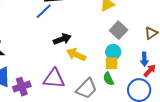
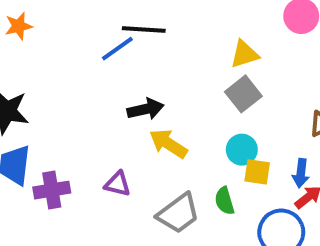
gray square: (119, 30) -> (243, 94), moved
yellow square: (112, 63) -> (257, 172), moved
purple triangle: (54, 78) -> (118, 184), size x0.6

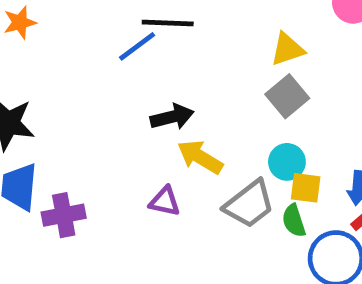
purple triangle: (118, 184) -> (165, 201), moved
green semicircle: (224, 201) -> (294, 221), moved
gray trapezoid: (178, 213) -> (249, 204), moved

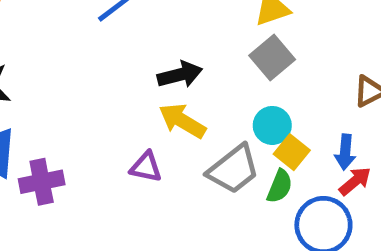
black arrow: (172, 117) -> (180, 75), moved
yellow square: (306, 188) -> (292, 152), turned 32
green semicircle: (294, 221) -> (280, 186), turned -140

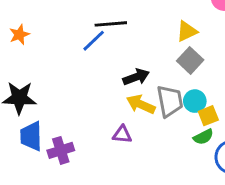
yellow square: (292, 152) -> (208, 116), turned 36
gray trapezoid: (233, 169) -> (170, 101), moved, turned -56
green semicircle: (280, 186) -> (203, 137), turned 48

